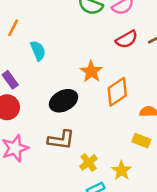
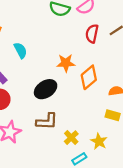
red semicircle: (127, 39) -> (92, 34), turned 138
orange star: (91, 72) -> (66, 63), turned -30

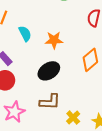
orange star: (66, 63) -> (54, 40), moved

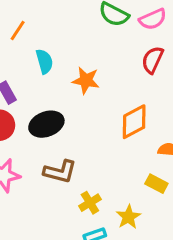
black ellipse: (49, 71) -> (46, 124), moved

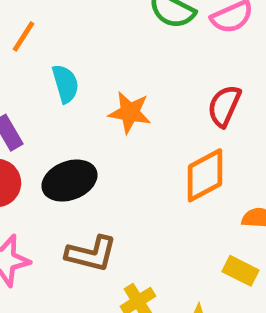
red semicircle: (153, 60) -> (224, 106), moved

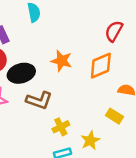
orange star: (130, 112) -> (62, 61), moved
black ellipse: (69, 181) -> (21, 73), moved

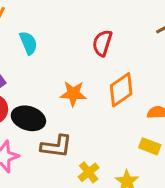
red semicircle: (114, 31) -> (102, 43), moved
black ellipse: (21, 73) -> (28, 118), turned 45

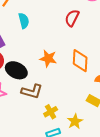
red semicircle: (102, 43) -> (72, 18), moved
orange diamond: (121, 90) -> (80, 61), turned -60

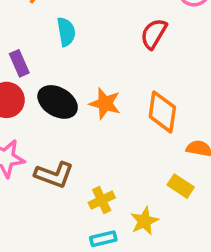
black ellipse: (16, 70) -> (58, 102), moved
brown L-shape: (32, 91) -> (54, 175), moved

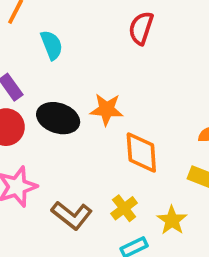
orange diamond: (162, 112) -> (141, 152), moved
brown L-shape: (54, 175) -> (72, 215), moved, turned 30

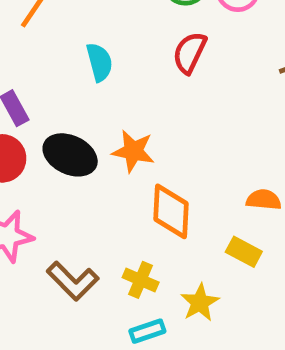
cyan semicircle: (52, 45) -> (99, 62), moved
yellow cross: (124, 208) -> (141, 280), turned -36

